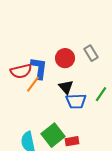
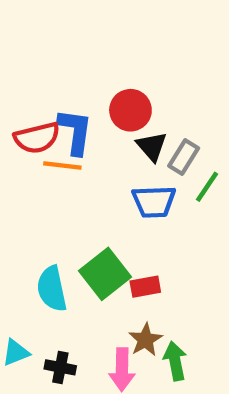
gray rectangle: (91, 53) -> (184, 157), moved, turned 63
orange line: (33, 84) -> (62, 165), turned 60
black triangle: (66, 87) -> (152, 146), moved

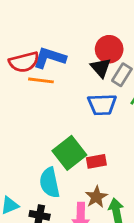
red circle: (130, 110) -> (109, 49), moved
blue L-shape: (75, 131) -> (50, 58), turned -80
cyan semicircle: (52, 289) -> (50, 183), moved

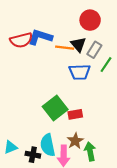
red circle: (109, 49) -> (90, 20), moved
orange line: (41, 80) -> (65, 48), moved
cyan semicircle: (50, 183) -> (48, 145), moved

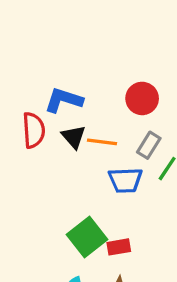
blue L-shape: (40, 37) -> (64, 100), moved
red semicircle: (21, 40) -> (34, 130), turned -80
black triangle: (78, 44) -> (74, 137), moved

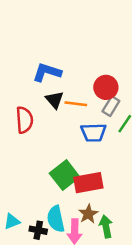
red circle: (142, 98) -> (106, 87), moved
red semicircle: (34, 130) -> (24, 120), moved
red rectangle: (119, 247) -> (88, 183), size x1.6

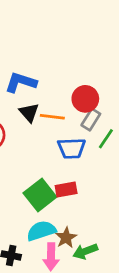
red rectangle: (88, 183) -> (66, 190), moved, size x0.7
cyan semicircle: (56, 219) -> (41, 231), moved, turned 84
green arrow: (106, 226) -> (85, 251), turned -100

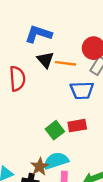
green square: (40, 195) -> (55, 130), size x0.7
brown star: (66, 238) -> (40, 167), moved

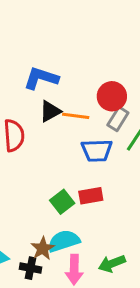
black triangle: (45, 60) -> (50, 111), turned 42

